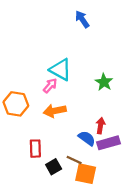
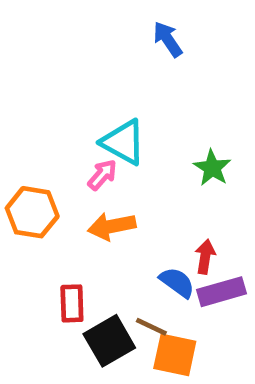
black square: (54, 167) -> (109, 341), size x1.5

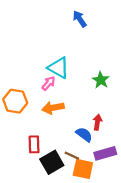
purple rectangle: (222, 292) -> (105, 153), moved

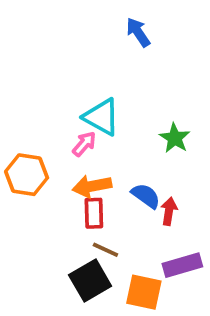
blue semicircle: (84, 134) -> (146, 196), moved
red rectangle: (34, 144) -> (94, 213), moved
brown line: (72, 156) -> (105, 250), moved

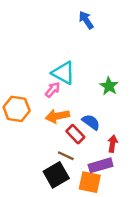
red arrow: (169, 211) -> (113, 144), moved
red rectangle: (94, 213) -> (75, 134), moved, turned -42
purple rectangle: (182, 265) -> (101, 165), moved

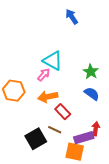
blue semicircle: (91, 122) -> (92, 94), moved
red arrow: (113, 144) -> (96, 129), moved
black square: (56, 175) -> (36, 139), moved

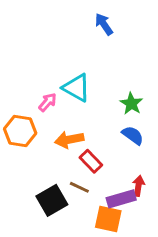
pink arrow: (44, 75) -> (48, 102), moved

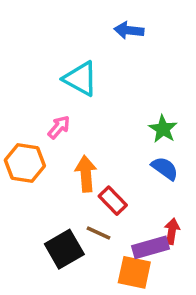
blue arrow: (104, 24) -> (129, 30), turned -50
cyan triangle: (76, 88) -> (80, 79), moved
orange arrow: (69, 140) -> (86, 174), turned 96

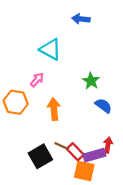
green star: (163, 129) -> (91, 81), moved
red rectangle: (113, 201) -> (75, 152), moved

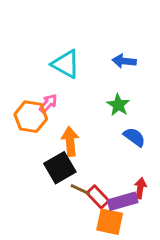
blue arrow: (81, 19) -> (124, 61), moved
orange hexagon: (16, 102) -> (31, 117), moved
black square: (40, 156) -> (60, 168), moved

